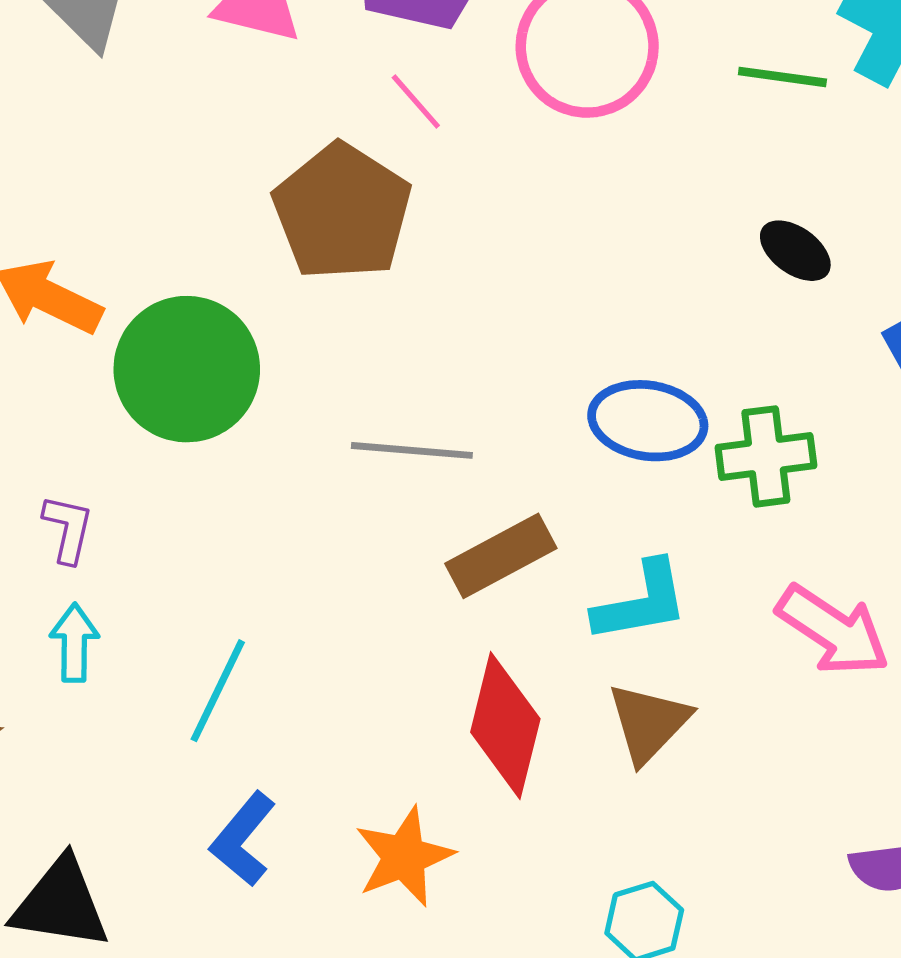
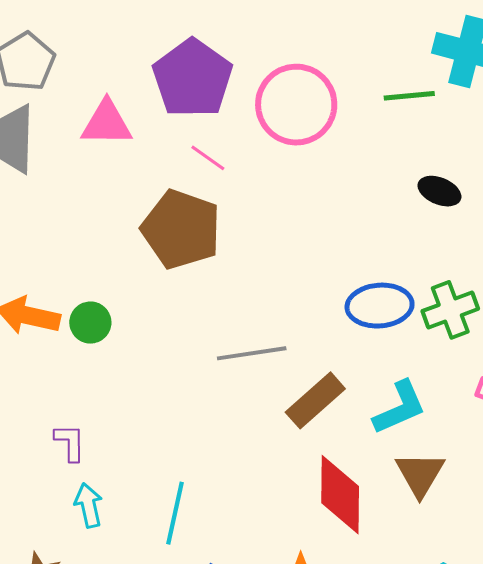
green circle: (187, 369) -> (90, 323), moved, size x0.5

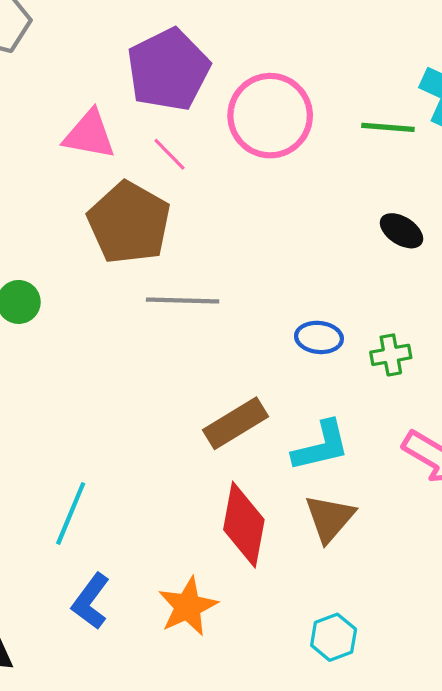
pink triangle: (107, 123) -> (89, 135), moved
blue ellipse: (380, 306) -> (319, 337), size x0.7
green cross: (450, 310) -> (391, 355), size x0.7
gray line: (252, 353) -> (183, 301), moved

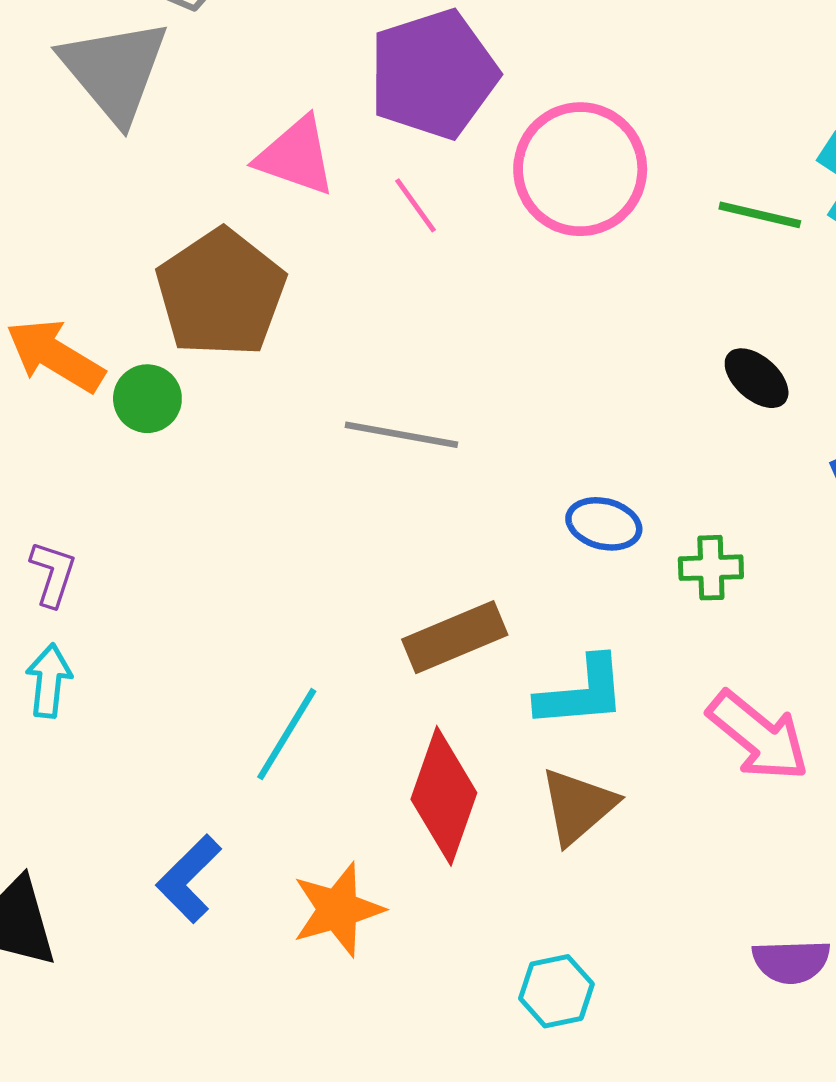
brown pentagon: (129, 223) -> (221, 293), moved
cyan line: (71, 513) -> (287, 734), moved

